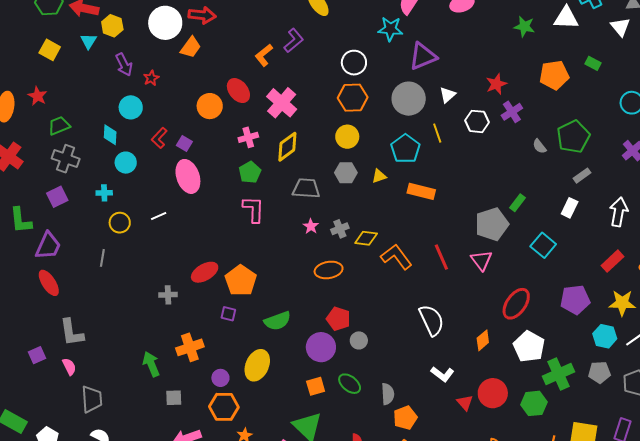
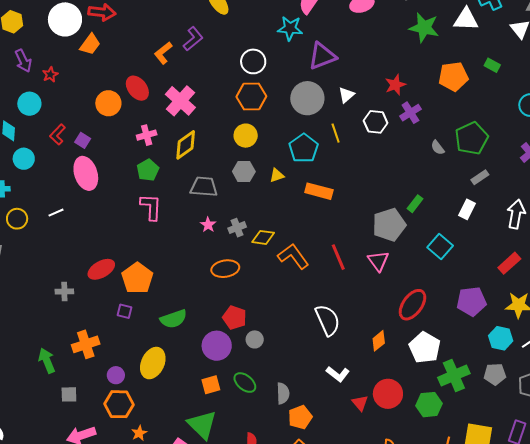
green star: (524, 27) -> (424, 28), size x1.4

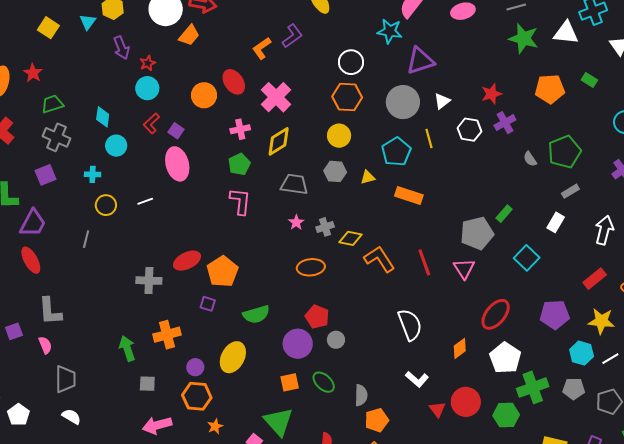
cyan circle: (29, 104) -> (147, 88), moved
gray cross: (64, 291) -> (149, 281), size x1.4

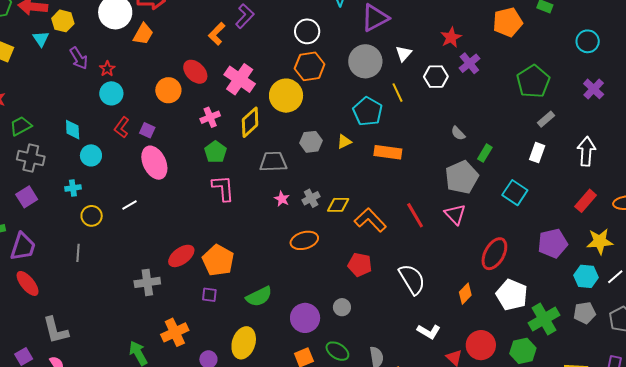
yellow circle: (339, 136) -> (286, 96), moved, size x1.4
gray semicircle: (530, 159) -> (458, 133), moved
red pentagon: (317, 317) -> (360, 265), moved

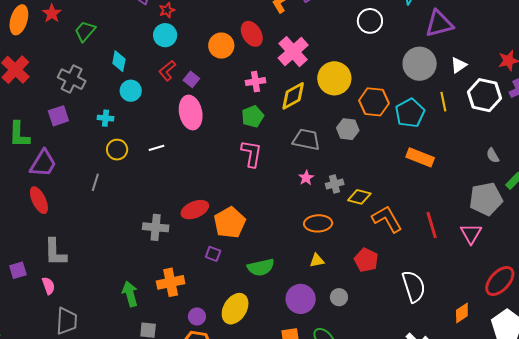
orange hexagon: (310, 66) -> (374, 102), moved
white hexagon: (436, 77) -> (484, 95), size x1.4
green trapezoid: (21, 126) -> (85, 31), moved, turned -35
yellow triangle: (344, 142) -> (317, 261), moved

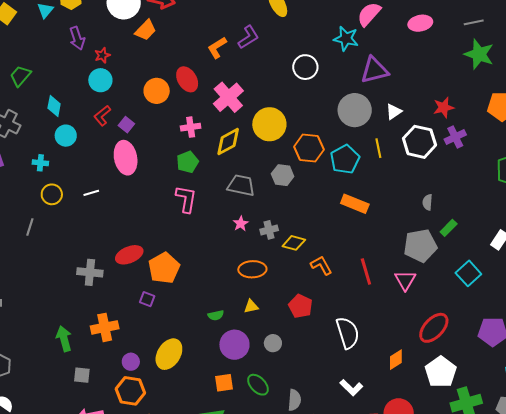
gray semicircle: (493, 155) -> (427, 202), turned 35
orange L-shape: (387, 219) -> (321, 265), size x0.7
green semicircle: (261, 267) -> (216, 315), moved, size x0.6

